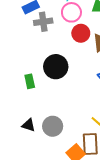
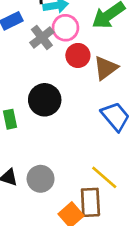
gray cross: (43, 22) -> (42, 37), moved, turned -30

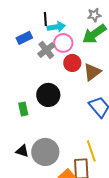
yellow line: (104, 177) -> (91, 151), turned 30
gray circle: (41, 179) -> (45, 152), size x1.4

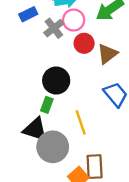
green rectangle: (23, 109) -> (47, 105), moved, turned 32
black triangle: (22, 151) -> (35, 129), moved, size x1.6
yellow line: (91, 151) -> (81, 122), moved

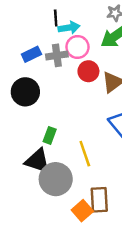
blue rectangle: (28, 14) -> (31, 54), moved
gray cross: (54, 28) -> (57, 55), turned 30
black circle: (56, 81) -> (25, 92), moved

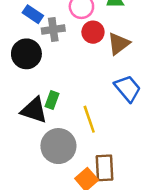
blue rectangle: (31, 54) -> (33, 14), turned 60
gray cross: (57, 55) -> (53, 30), moved
black triangle: (37, 161) -> (34, 110), moved

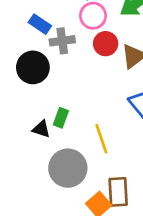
black triangle: (34, 110) -> (41, 129), size x0.6

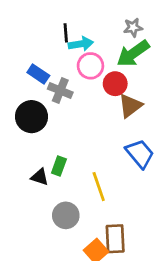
gray cross: (62, 41) -> (60, 91), turned 30
red circle: (106, 44) -> (115, 84), moved
gray circle: (68, 168) -> (66, 215), size x0.7

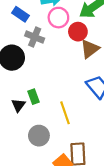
blue rectangle: (38, 74) -> (21, 14), moved
green rectangle: (59, 166) -> (34, 97), turned -40
black triangle: (40, 177) -> (18, 105), turned 48

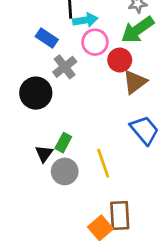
gray cross: (35, 37) -> (65, 67), turned 30
green rectangle: (34, 97) -> (63, 143), turned 48
gray circle: (39, 136) -> (65, 171), moved

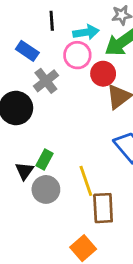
cyan arrow: (85, 20) -> (86, 32), moved
brown rectangle: (120, 215) -> (103, 208), moved

